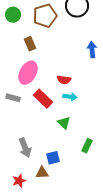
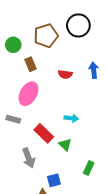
green circle: (13, 15) -> (13, 45), moved
red semicircle: (64, 80) -> (65, 74), moved
red rectangle: (43, 99) -> (44, 133), moved
gray arrow: (25, 148) -> (28, 158), moved

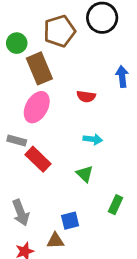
brown rectangle: (31, 64) -> (39, 68), size x1.6
red semicircle: (65, 74) -> (86, 96), moved
red rectangle: (44, 133) -> (38, 159), moved
gray arrow: (28, 158) -> (21, 213), moved

